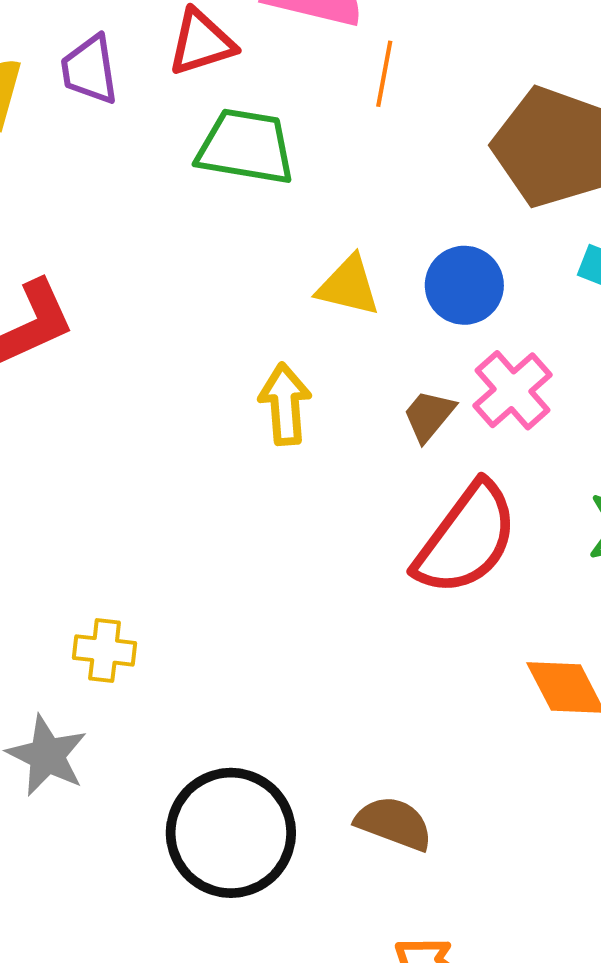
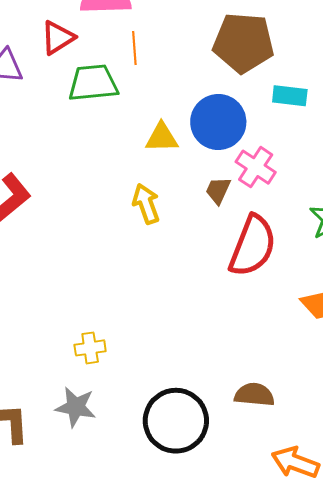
orange line: (384, 74) -> (134, 48), moved
blue circle: (464, 285) -> (218, 122), size x1.4

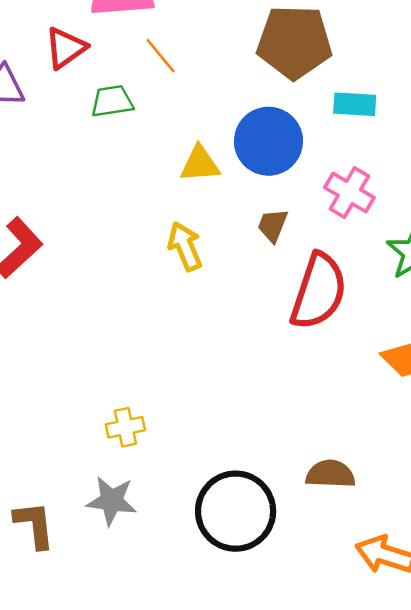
orange line: (134, 48) -> (161, 56), turned -32
green trapezoid: (93, 83) -> (112, 101), size x0.7
pink cross: (256, 167) -> (349, 193), moved

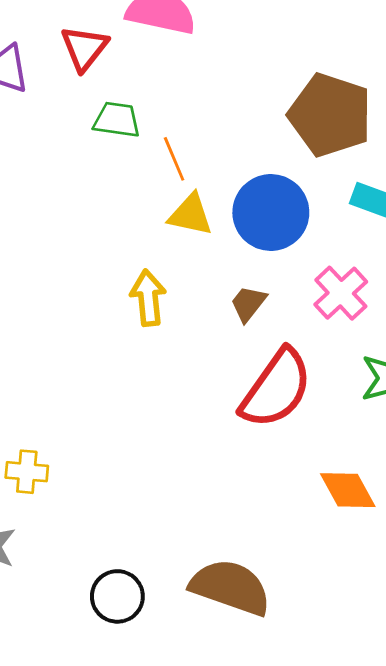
red triangle: (66, 48) -> (84, 48), turned -33
orange line: (161, 56) -> (174, 159), moved
brown semicircle: (330, 474) -> (230, 587), size x1.5
black circle: (236, 511) -> (117, 596), size x0.6

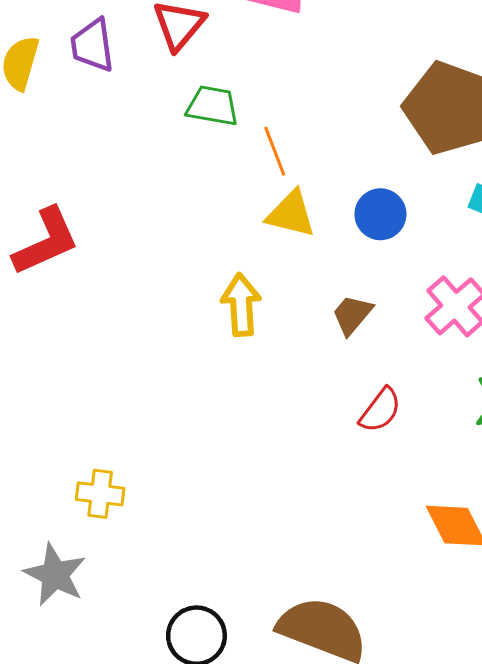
blue circle: (271, 212) -> (380, 214), size x0.6
red semicircle: (276, 389) -> (380, 410), size x0.5

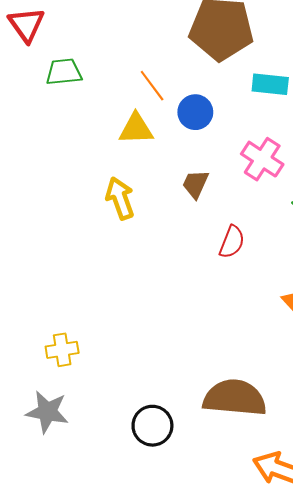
orange line: (275, 151) -> (152, 86), moved

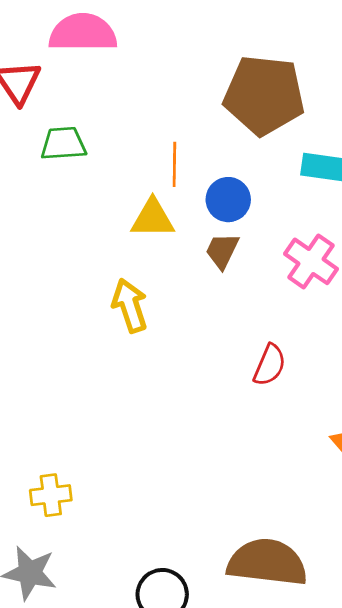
orange line: (152, 86) -> (174, 164), turned 36
brown trapezoid: (195, 184) -> (222, 251), moved

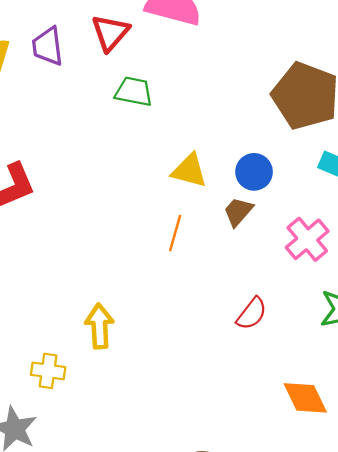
orange line: (174, 164) -> (175, 233), moved
yellow arrow: (130, 306) -> (100, 326), moved

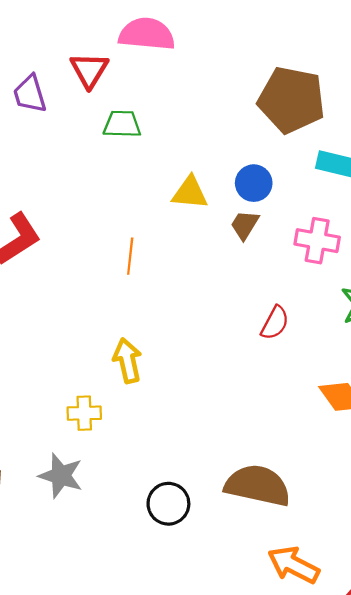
orange line: (175, 233) -> (130, 256), moved
pink cross: (307, 239) -> (317, 241), turned -30

